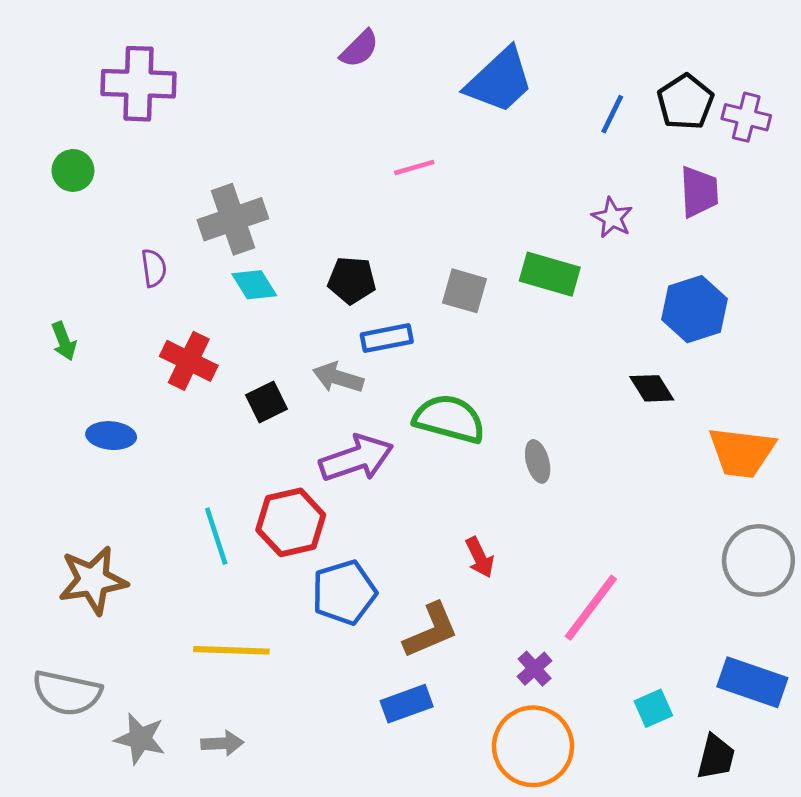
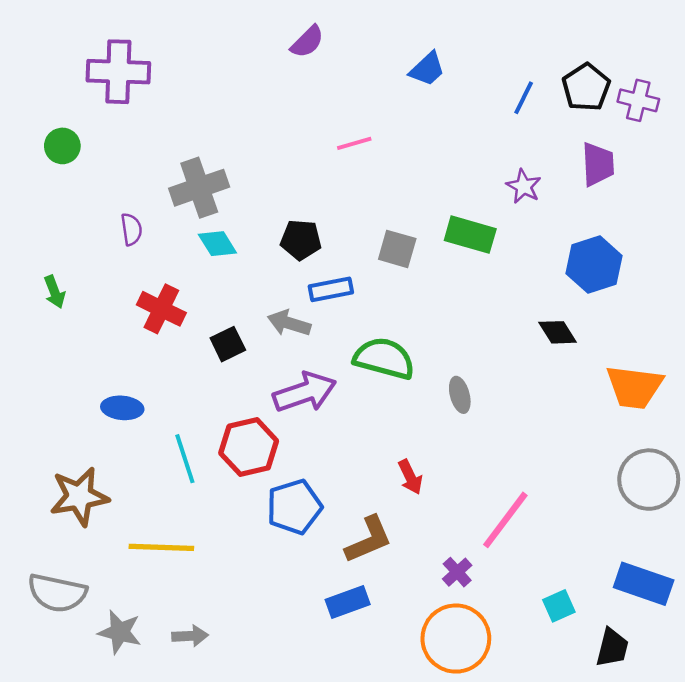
blue trapezoid: (500, 81) -> (427, 69), size x0.6
blue ellipse: (111, 436) -> (122, 408), moved
yellow line: (231, 650) -> (161, 547), moved

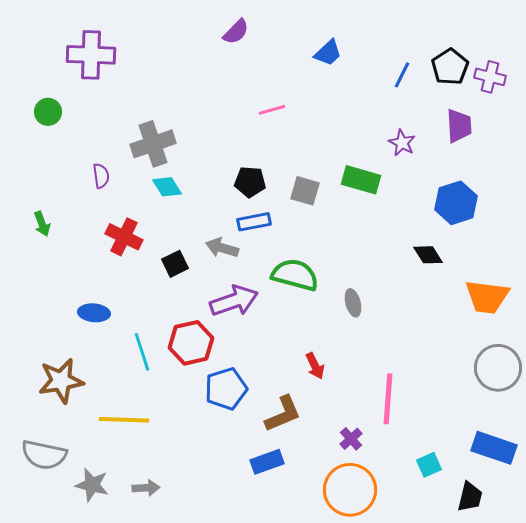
black pentagon: (301, 240) -> (250, 182), moved
pink line: (505, 520) -> (388, 399), turned -33

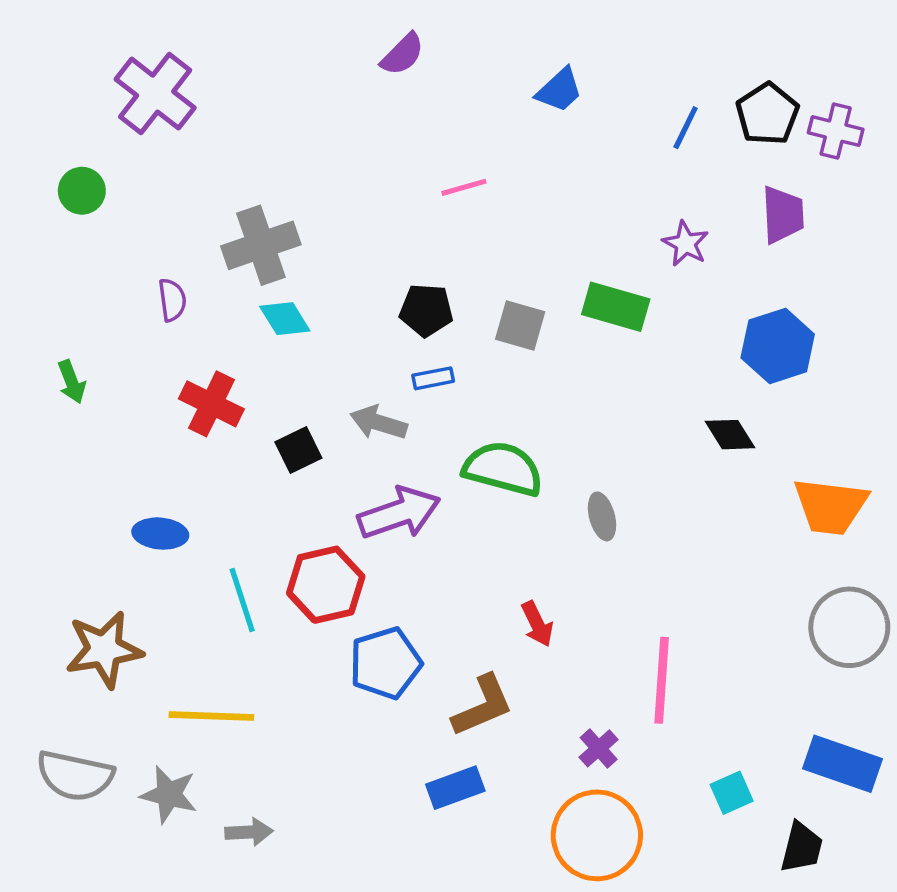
purple cross: (91, 55) -> (155, 94), turned 36
blue rectangle: (254, 222) -> (433, 378), size x0.7
gray star: (92, 485) -> (169, 794), moved

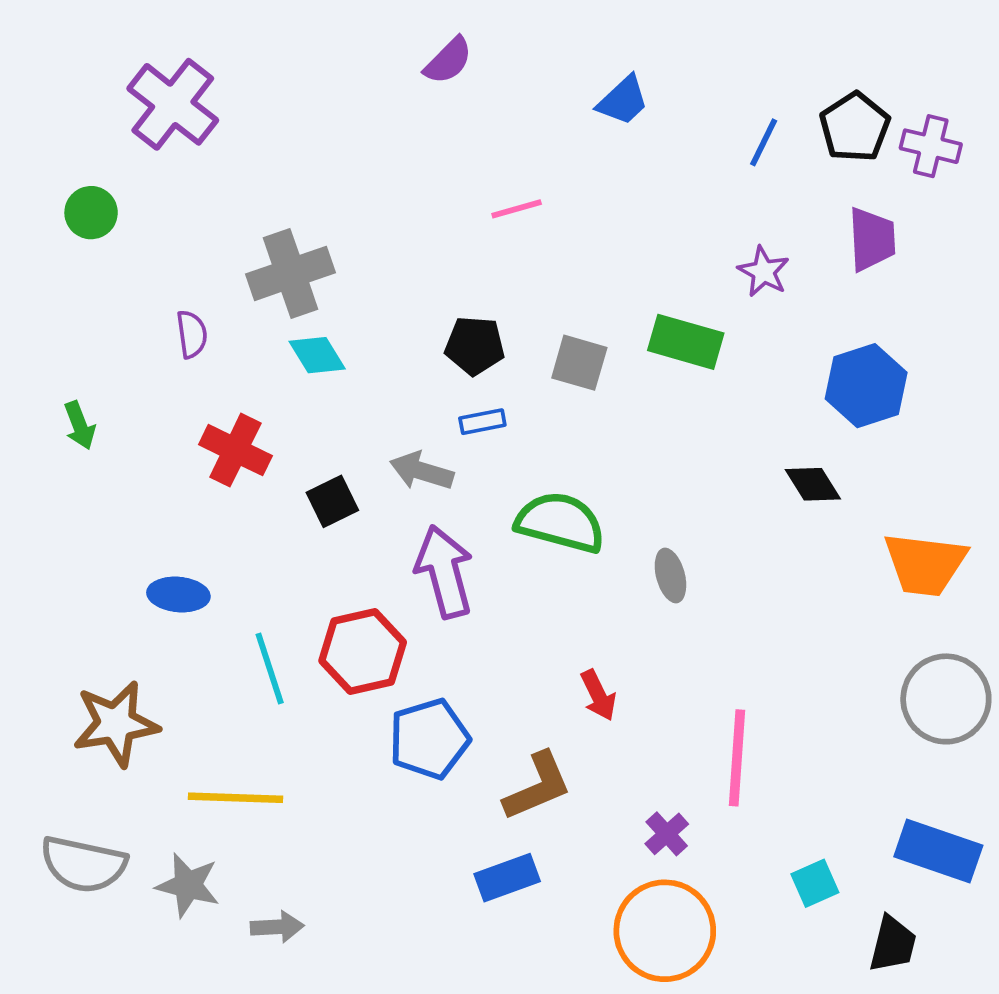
purple arrow: (399, 513) -> (444, 572), turned -86

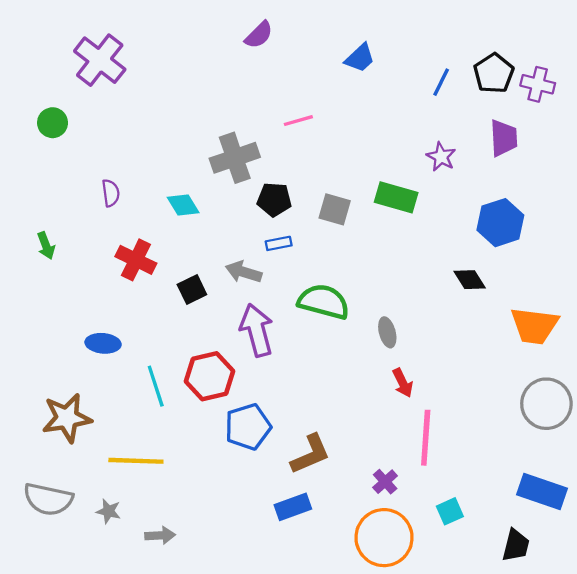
gray cross: (291, 273) -> (235, 158), moved
red arrow: (598, 695) -> (403, 383), moved
cyan square: (815, 883) -> (450, 511), moved
gray star: (188, 885) -> (108, 511), size x0.7

